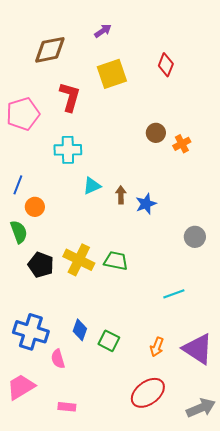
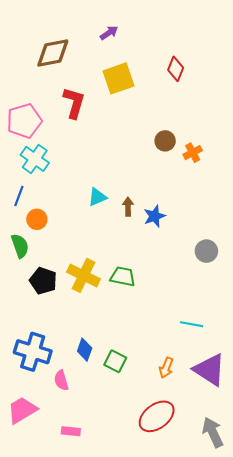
cyan cross: (68, 150) -> (35, 159), moved, turned 36
cyan line: (174, 294) -> (192, 324), moved, turned 30
gray arrow: (201, 408) -> (213, 432), turned -92

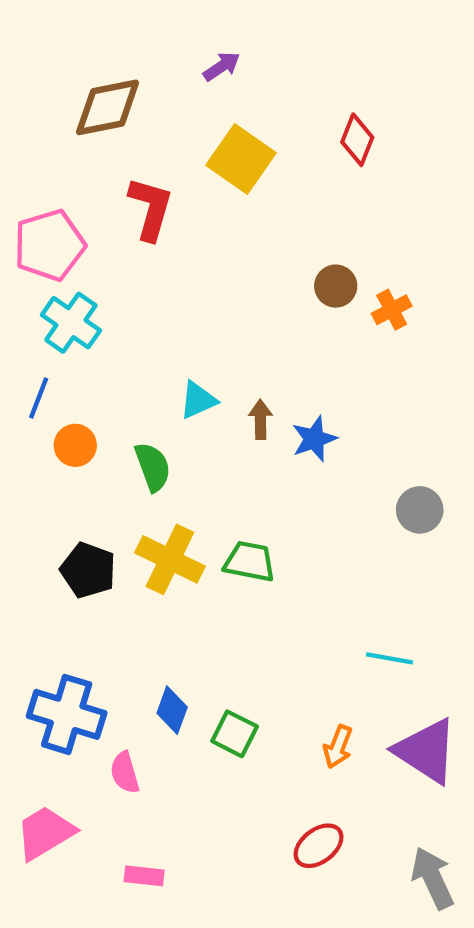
yellow square: (118, 78) -> (241, 159), turned -36
green semicircle: (20, 246) -> (153, 467), moved
red ellipse: (157, 416) -> (319, 846), size x0.7

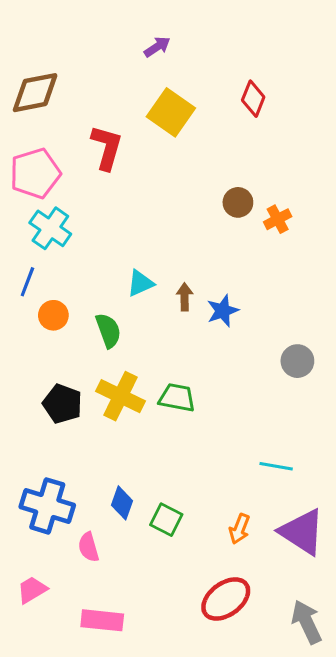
brown diamond: (108, 107) -> (35, 93), moved
pink trapezoid: (45, 833) -> (32, 590), size x0.7
red ellipse: (319, 846) -> (226, 599), size x1.4
pink rectangle: (144, 876) -> (102, 620), size x1.5

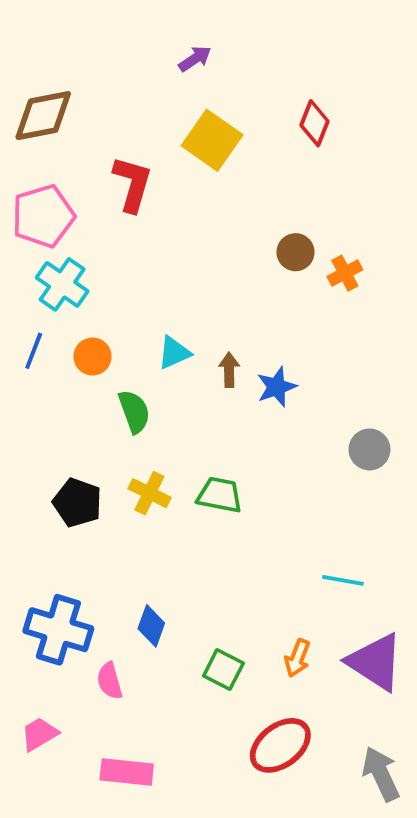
orange circle: (53, 315) -> (93, 357), moved
yellow cross: (120, 396) -> (149, 493), size x0.7
green square: (166, 520) -> (223, 670), moved

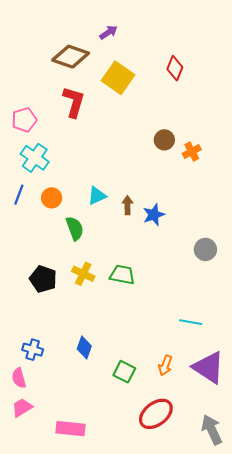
brown diamond: (43, 116) -> (71, 57), moved, turned 30
pink pentagon: (43, 216) -> (24, 120), size x0.7
blue cross: (58, 630) -> (33, 350), size x0.6
pink semicircle: (110, 681) -> (19, 378), moved

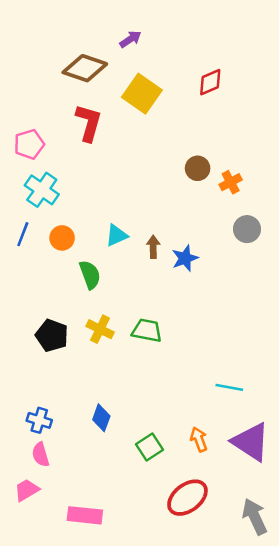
red diamond: (175, 68) -> (210, 82), turned 45
gray circle: (205, 249) -> (247, 229), moved
orange arrow: (165, 365) -> (199, 439), turned 138
green square: (124, 372) -> (149, 447), turned 30
pink semicircle: (19, 378) -> (41, 455), moved

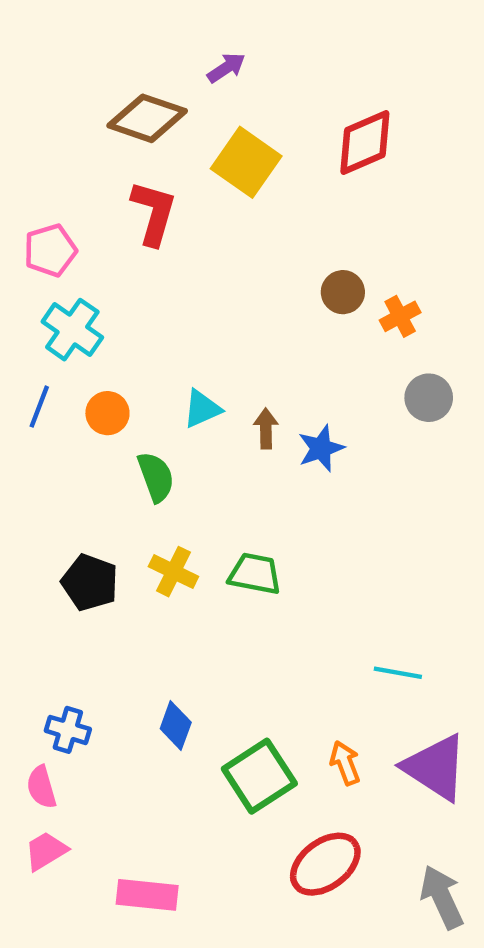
red diamond: (210, 82) -> (365, 143), size x1.4
green square: (149, 447) -> (259, 776), size x1.5
pink semicircle: (41, 455) -> (41, 787), moved

